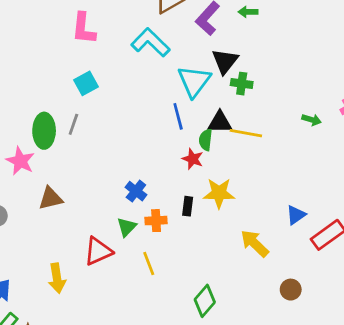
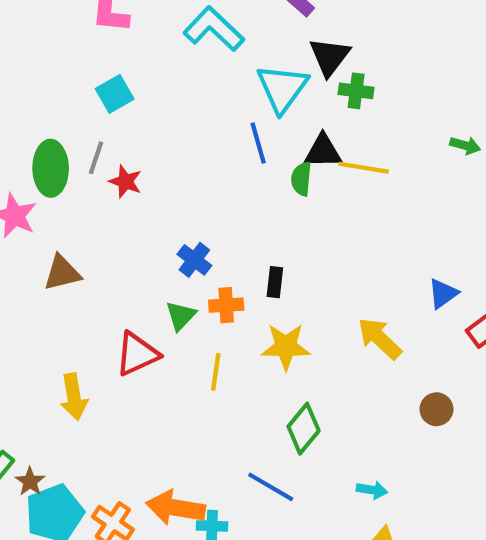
red star: (193, 159) -> (126, 182), moved
yellow star: (219, 193) -> (286, 347), moved
yellow line: (149, 263) -> (216, 372), turned 30

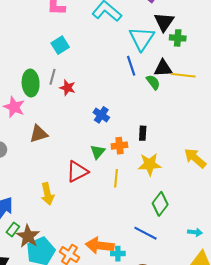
green semicircle: (301, 179) -> (153, 82), turned 140
blue cross: (194, 260) -> (101, 115), moved
brown star: (30, 482) -> (28, 236), size x1.6

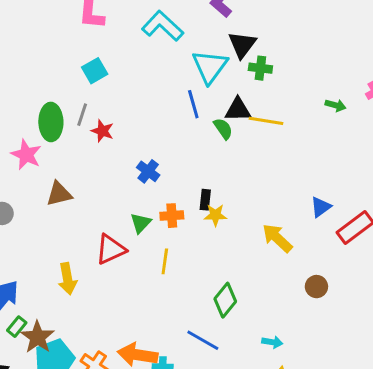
yellow star: (150, 164) -> (215, 215), moved, size x0.7

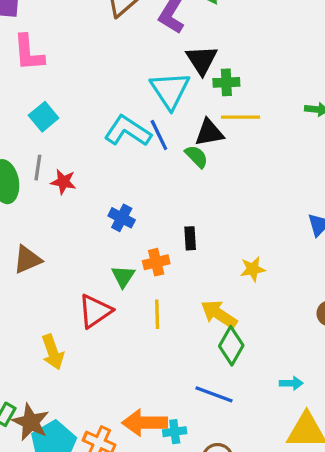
cyan L-shape: (163, 26) -> (128, 131), moved
yellow line: (266, 121) -> (241, 117), moved
yellow star: (215, 215) -> (253, 269), moved
yellow arrow: (277, 238) -> (219, 314), moved

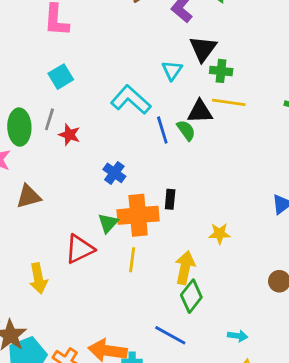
cyan triangle: (170, 90) -> (172, 70), size x0.6
blue line: (159, 135) -> (162, 130), moved
orange cross: (156, 262) -> (138, 215), size x1.8
yellow arrow: (219, 314) -> (185, 268), turned 60

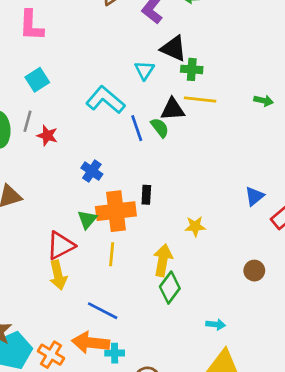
black triangle: (203, 49) -> (174, 48), turned -40
yellow arrow: (38, 278) -> (58, 275), moved
blue line: (170, 335) -> (103, 311), moved

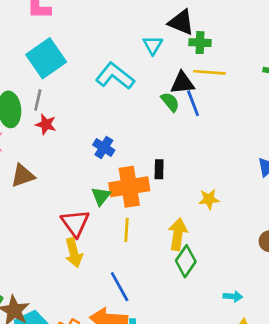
cyan square: (37, 80) -> (46, 58), size x1.6
blue line: (137, 128) -> (193, 103), moved
red star: (47, 136) -> (46, 124), moved
red triangle: (61, 246) -> (75, 223), turned -36
blue line: (103, 311) -> (120, 287), turned 36

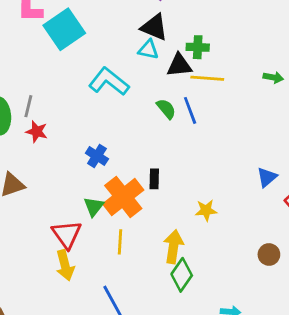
black triangle: (181, 22) -> (154, 27), moved
cyan triangle: (153, 45) -> (148, 50), turned -50
cyan square: (46, 58) -> (64, 29), moved
black triangle: (182, 83) -> (179, 65), moved
orange cross: (129, 187) -> (123, 197), turned -30

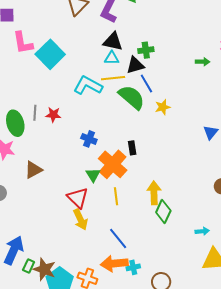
yellow line: (207, 78) -> (113, 78), moved
green semicircle: (166, 109) -> (132, 97), size x1.8
blue line: (190, 110) -> (146, 84), moved
red star: (37, 132) -> (53, 115), moved
yellow star: (206, 210) -> (163, 107), moved

